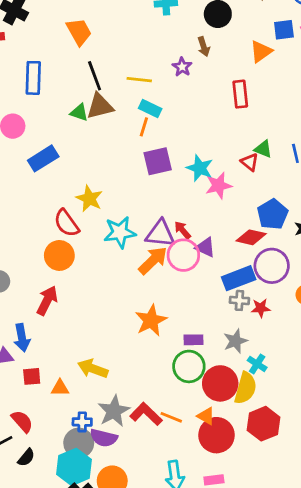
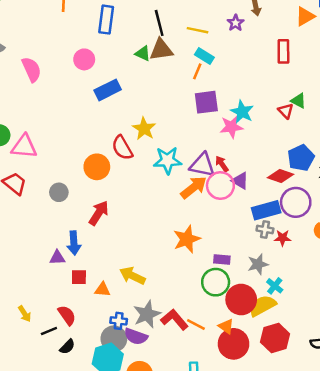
pink star: (219, 185) -> (231, 127), moved
orange circle: (59, 255) -> (97, 167), moved
yellow semicircle: (245, 388) -> (263, 306), turned -140

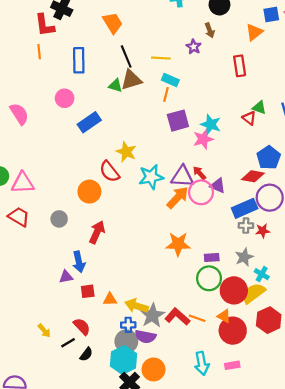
orange star: (187, 239) -> (178, 244), turned 30
yellow arrow: (132, 276) -> (137, 306), moved

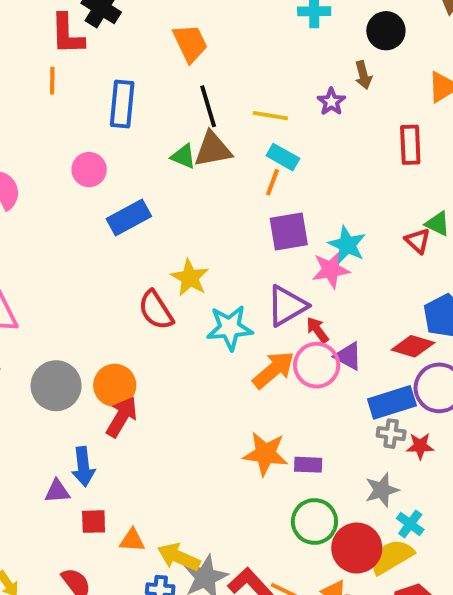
purple triangle: (182, 177) -> (287, 306), moved, turned -40
orange circle: (89, 192) -> (115, 385), moved
gray circle: (59, 219) -> (56, 386), size x1.6
purple rectangle: (212, 258) -> (308, 465), moved

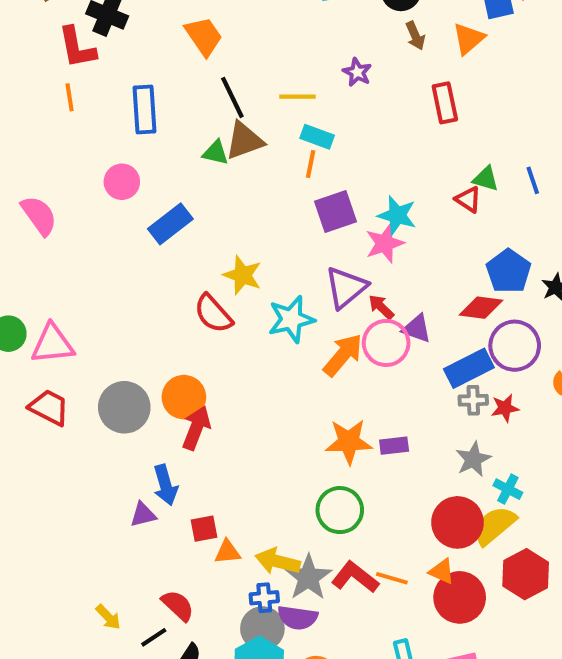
brown arrow: (363, 75) -> (415, 36), moved
green circle: (314, 521) -> (340, 510), moved
red square: (94, 522) -> (204, 529), moved

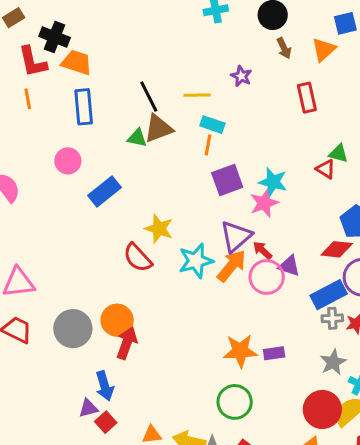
orange trapezoid: (204, 36) -> (77, 62), moved, turned -36
orange arrow: (343, 355) -> (232, 266), moved
red square: (204, 529) -> (106, 422), moved, turned -30

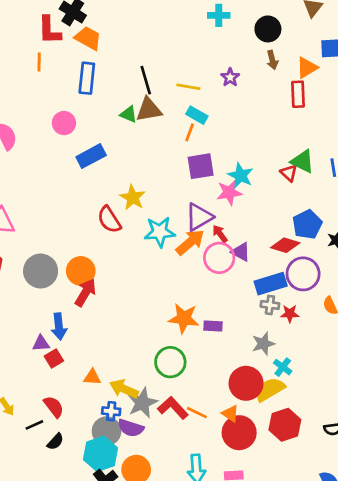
red rectangle: (307, 98) -> (298, 94), moved
green triangle: (338, 153) -> (303, 161), size x1.4

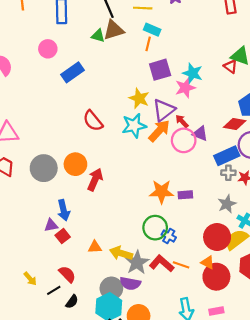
yellow star: (133, 198) -> (139, 98), moved
red arrow: (85, 293) -> (95, 180), moved
blue cross: (111, 411) -> (169, 236), moved, turned 32

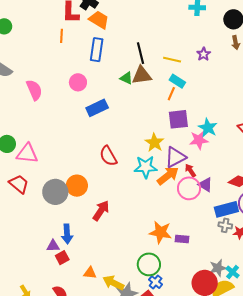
orange circle: (75, 164) -> (77, 186), moved
gray star: (227, 204) -> (218, 268), moved
blue cross: (169, 236) -> (156, 282), moved

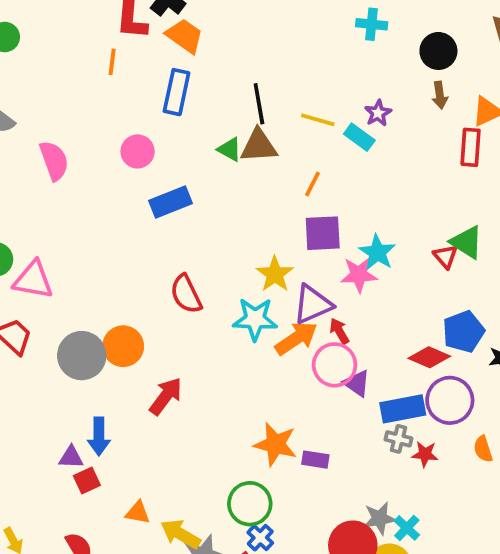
cyan rectangle: (177, 81) -> (359, 137), moved
purple triangle: (205, 185) -> (357, 383), moved

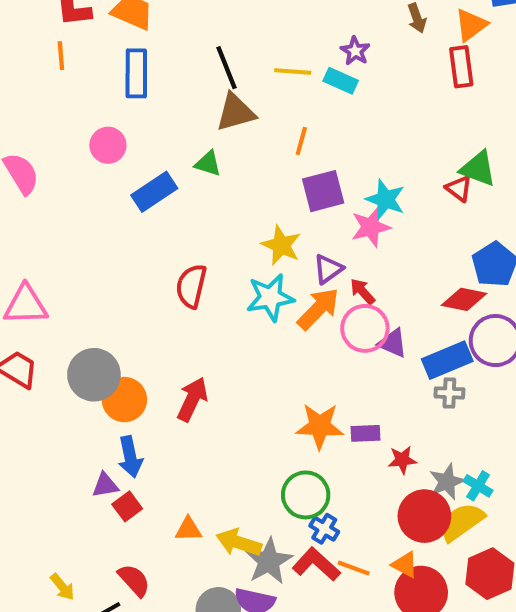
green triangle: (230, 149) -> (208, 163), moved
red semicircle: (186, 294) -> (191, 286), turned 51
purple triangle: (313, 304) -> (328, 269), size x0.7
orange circle: (123, 346) -> (124, 400), moved
red star: (425, 454) -> (402, 460), moved

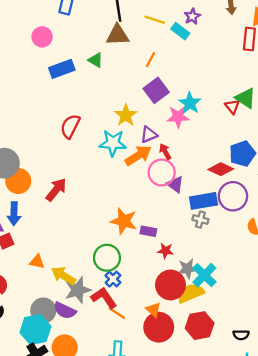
purple square: (323, 191) -> (156, 90), turned -35
cyan cross: (478, 486) -> (204, 275), size x1.5
orange line: (354, 568) -> (117, 313), moved

